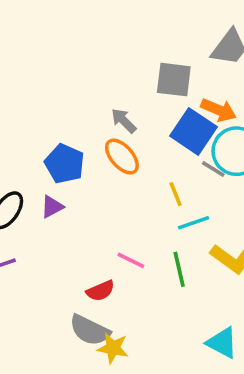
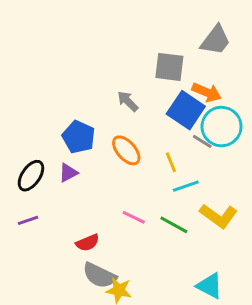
orange ellipse: (122, 157) -> (126, 150), moved
green line: (179, 269) -> (174, 225), turned -48
red semicircle: (100, 291) -> (88, 243), moved

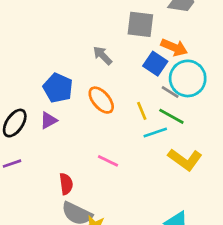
blue square: (186, 110) -> (155, 64), size x0.7
green line: (174, 225) -> (171, 116), moved
red semicircle: (88, 243) -> (66, 184), turned -75

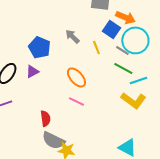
gray arrow: (103, 55) -> (72, 36), moved
orange ellipse: (101, 100) -> (76, 77), moved
yellow line: (142, 111) -> (96, 47), moved
cyan line: (155, 132) -> (138, 80), moved

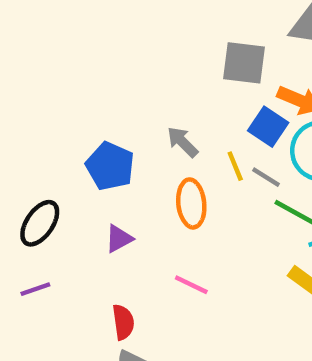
gray line: (122, 50) -> (266, 177), moved
purple triangle: (32, 71) -> (119, 239), moved
orange ellipse: (76, 77) -> (191, 203), moved, turned 35

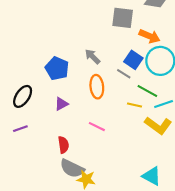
blue square: (268, 127) -> (133, 60), moved
yellow line: (235, 166) -> (134, 105), moved, turned -56
gray line: (266, 177) -> (124, 74), moved

